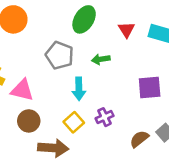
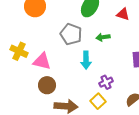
red triangle: (126, 30) -> (123, 14), turned -40
yellow square: (74, 122) -> (98, 101), moved

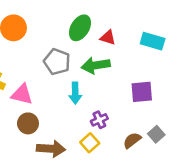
red triangle: (123, 14) -> (108, 38), moved
green arrow: (103, 37) -> (96, 65), size x1.6

